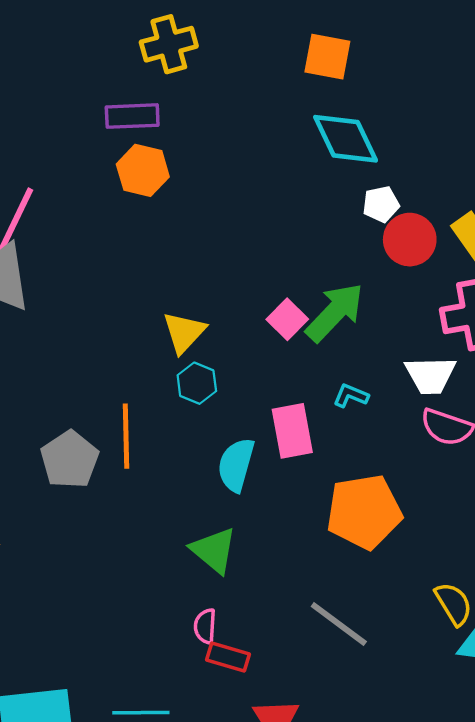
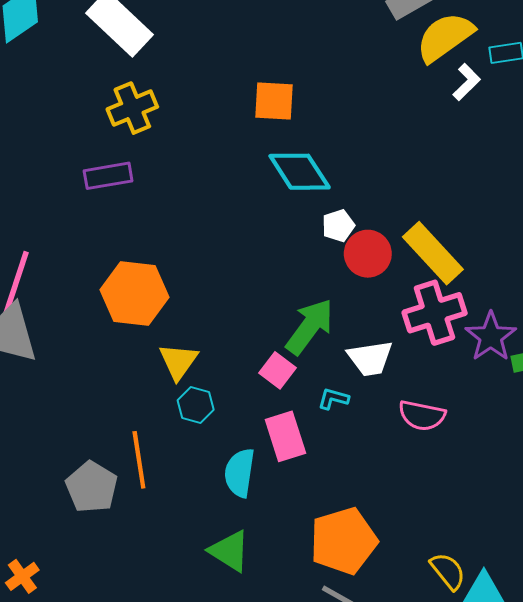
orange hexagon: (143, 170) -> (134, 294), moved, size x1.4
pink square: (287, 319) -> (277, 370), moved
white trapezoid: (430, 375) -> (370, 358), moved
orange pentagon: (364, 512) -> (343, 541), moved

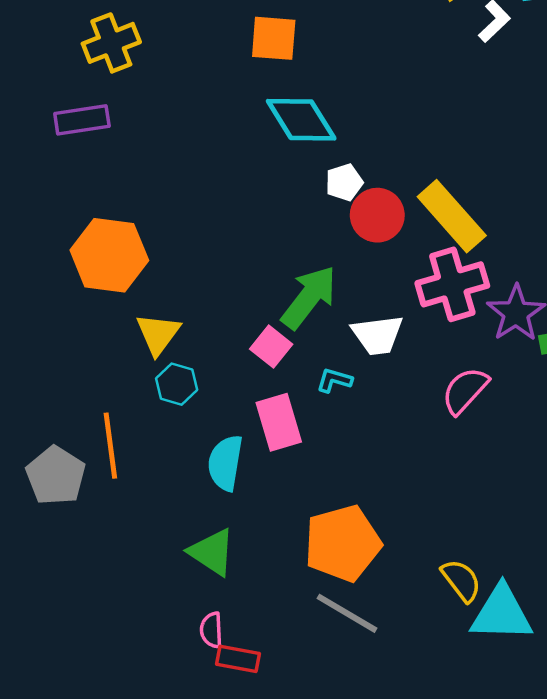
pink semicircle: (422, 415) -> (465, 391), moved, turned 120

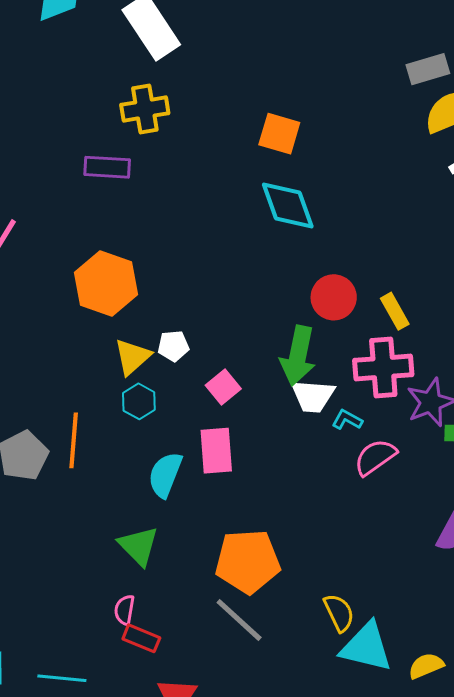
white pentagon: (344, 182) -> (173, 346), moved
yellow rectangle: (452, 216) -> (395, 311), size x0.6
green arrow: (309, 297) -> (298, 356), moved, turned 142
cyan L-shape: (334, 380) -> (347, 420), moved

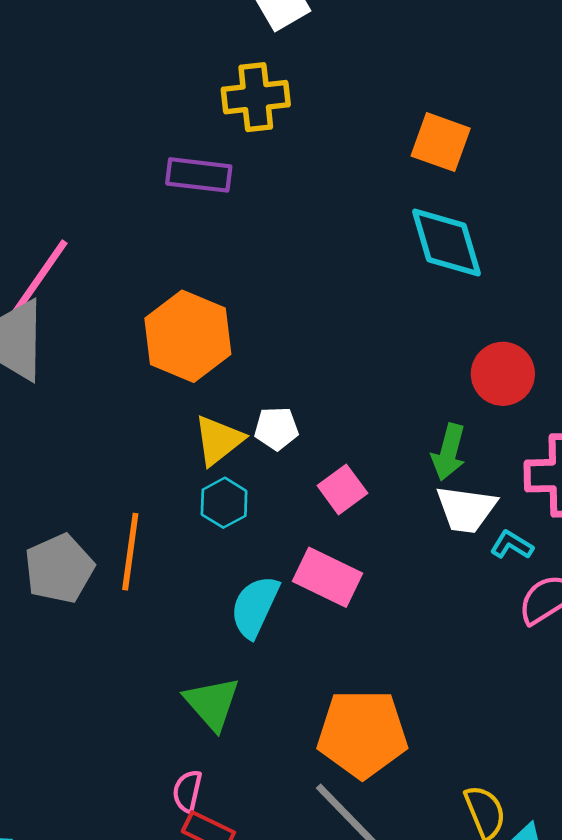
green arrow: (298, 356) -> (449, 452), size x0.7
pink rectangle: (216, 451) -> (328, 577), turned -63

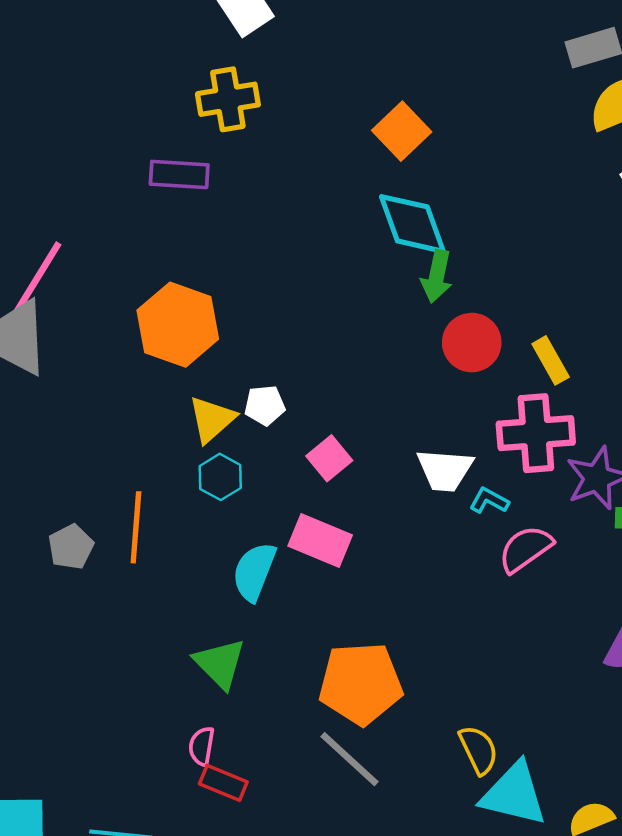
orange square: (441, 142) -> (402, 131), turned 30
green arrow: (449, 452) -> (437, 276), moved
gray pentagon: (59, 569) -> (71, 547), size x0.7

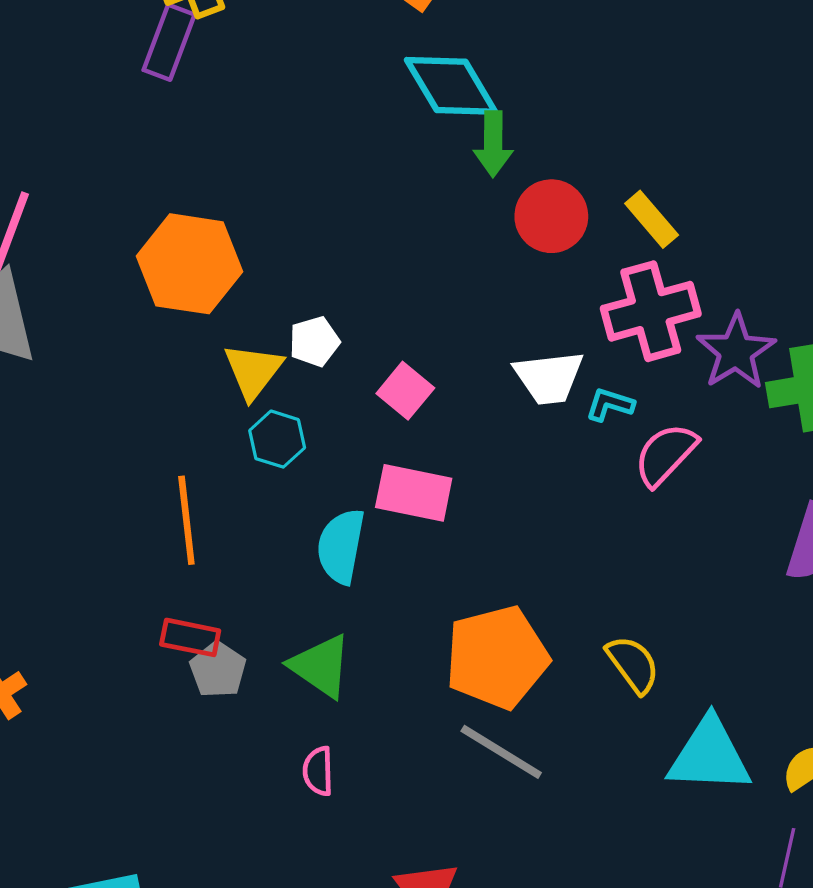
purple rectangle: (179, 174) -> (169, 42), moved, turned -62
gray pentagon: (71, 547) -> (218, 670), moved
yellow semicircle: (479, 750) -> (633, 664), moved
red rectangle: (223, 783) -> (190, 637), moved

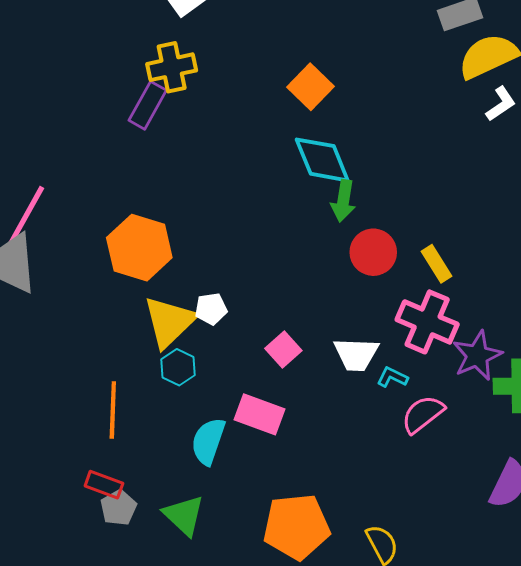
pink cross: (651, 311) -> (427, 322), turned 30
yellow triangle: (253, 371) -> (169, 322), size x1.4
pink square: (405, 391) -> (283, 350), moved

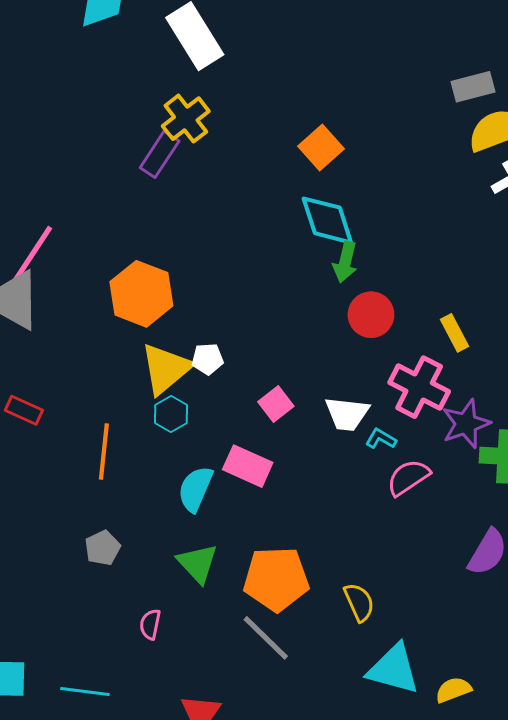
yellow cross: (172, 67) -> (186, 119), turned -30
yellow rectangle: (436, 264) -> (454, 333), moved
red rectangle: (104, 485) -> (24, 410), moved
green triangle: (184, 515) -> (198, 563), moved

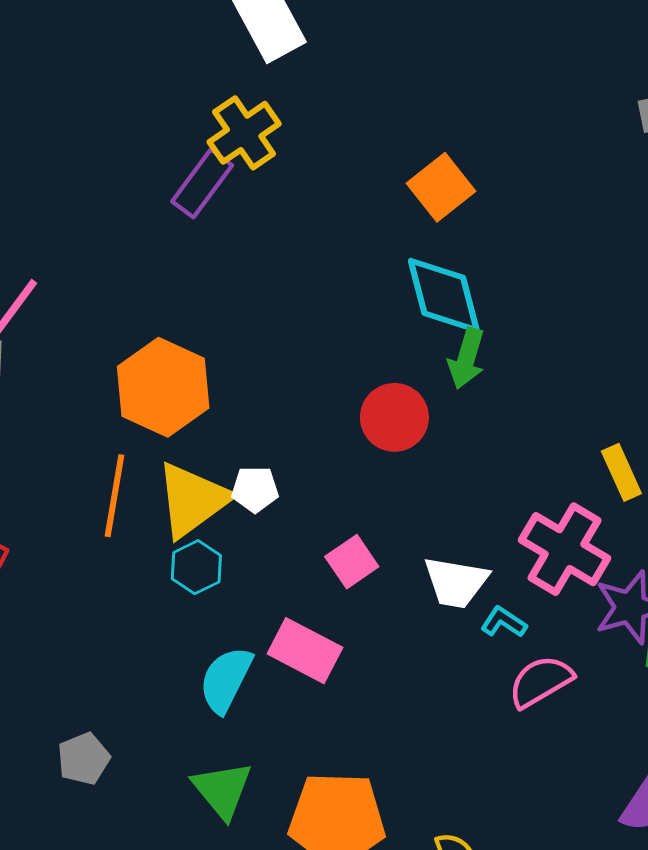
red circle: (371, 315) -> (394, 417), moved
orange line: (104, 451) -> (115, 496), moved

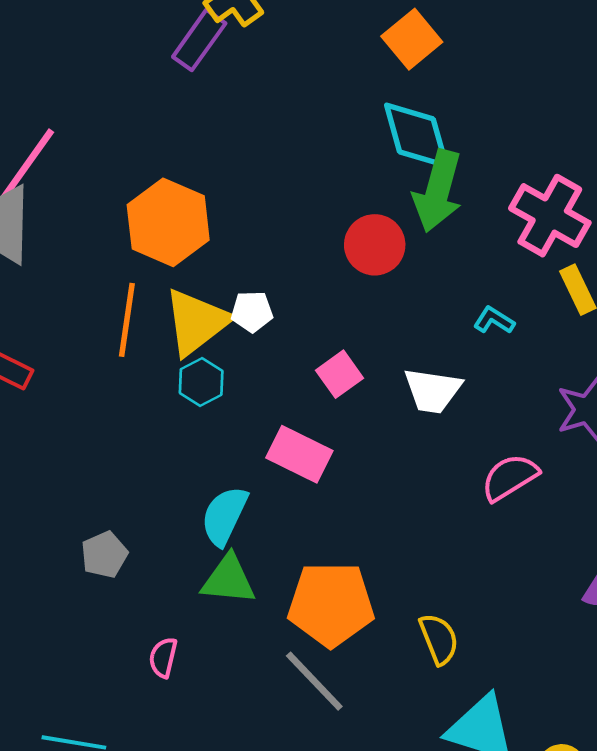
green arrow: (467, 358) -> (438, 191), size x1.5
pink cross: (565, 549) -> (550, 216), moved
cyan L-shape: (504, 622) -> (494, 320), moved
cyan semicircle: (226, 680) -> (224, 516), moved
green triangle: (222, 790) -> (228, 580), turned -44

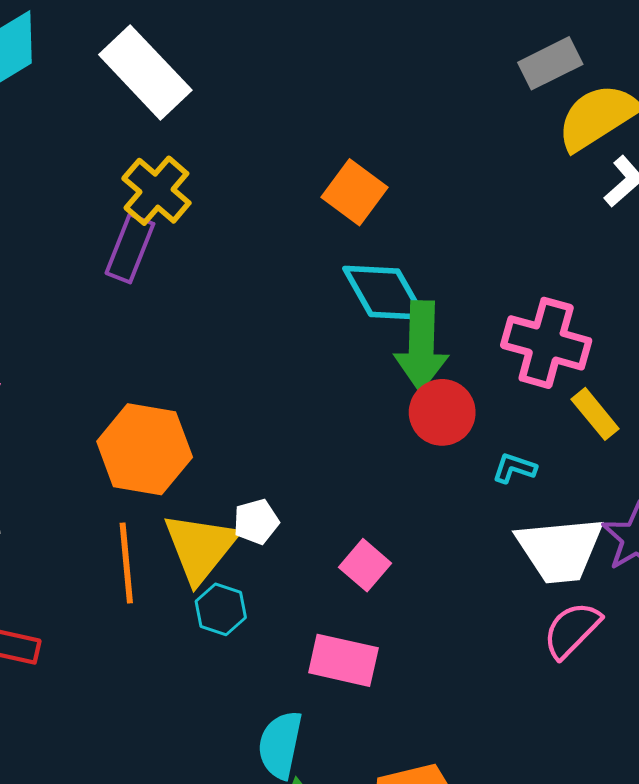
red circle: (375, 245) -> (442, 412), moved
white trapezoid: (433, 391) -> (560, 550), moved, size x1.4

